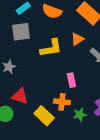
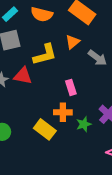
red triangle: (20, 96) -> (23, 76), moved

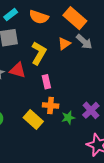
yellow L-shape: (45, 55) -> (39, 53), turned -50
gray arrow: (97, 58) -> (84, 42), moved
pink rectangle: (71, 87) -> (46, 82), moved

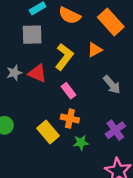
gray arrow: (84, 42) -> (112, 85), moved
pink rectangle: (46, 82) -> (69, 91), turned -32
green star: (68, 118) -> (81, 143), moved

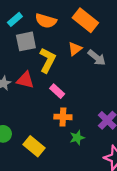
gray square: (32, 35) -> (26, 41), moved
gray arrow: (112, 85) -> (97, 58), moved
yellow rectangle: (48, 132) -> (34, 146), moved

